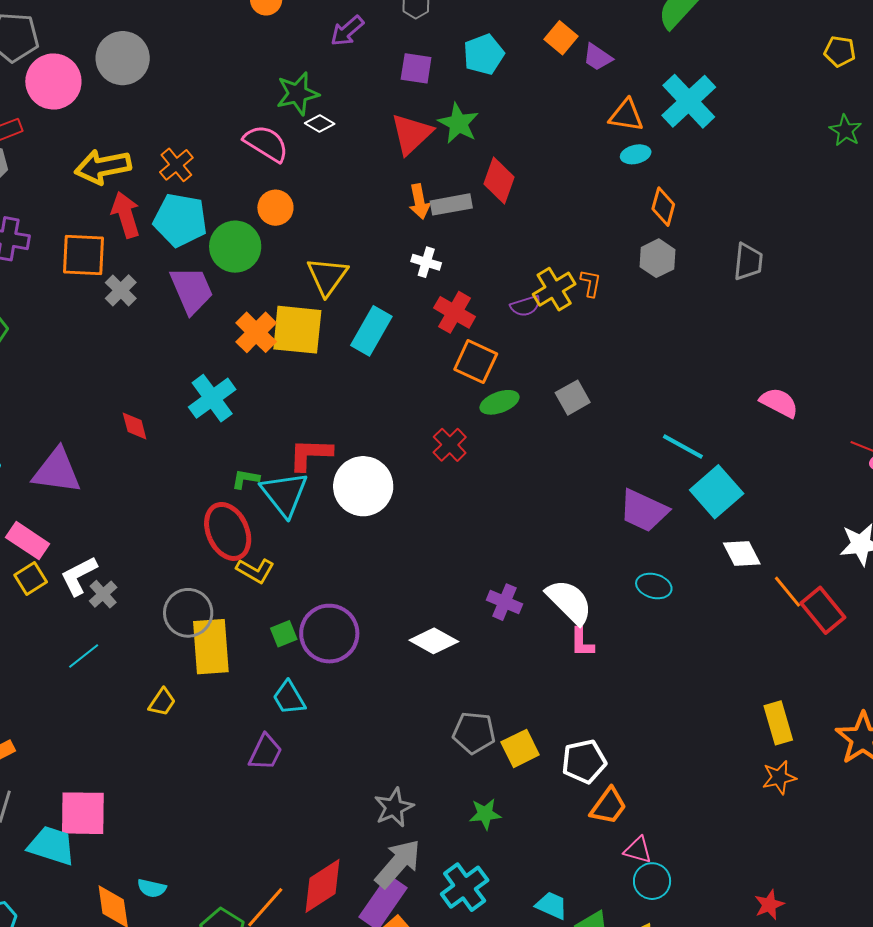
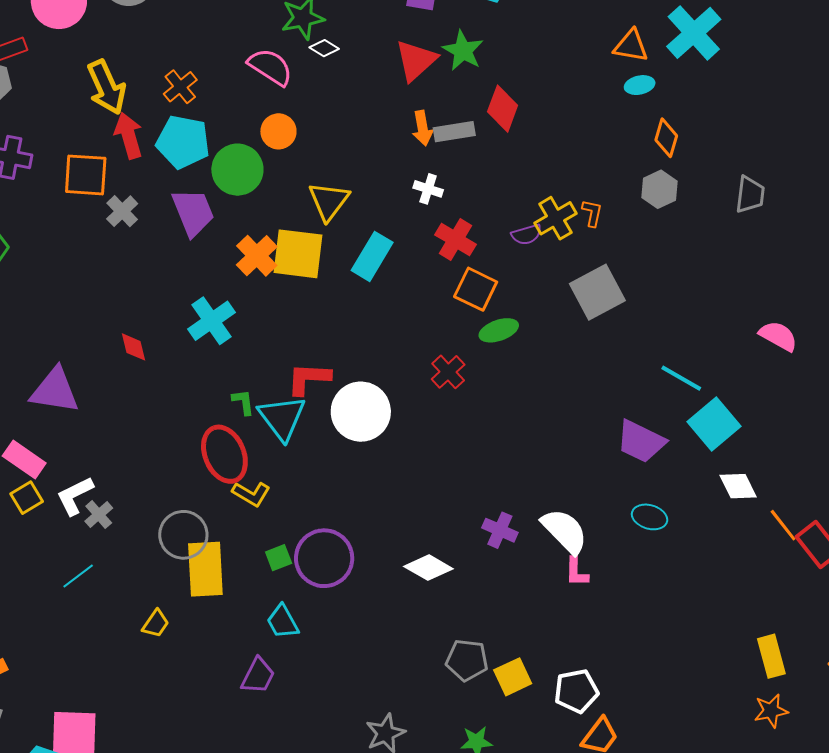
yellow arrow: (103, 167) -> (107, 87), turned -104
gray square: (573, 398) -> (597, 292), moved, size x1.6
green L-shape: (245, 479) -> (243, 402), turned 72

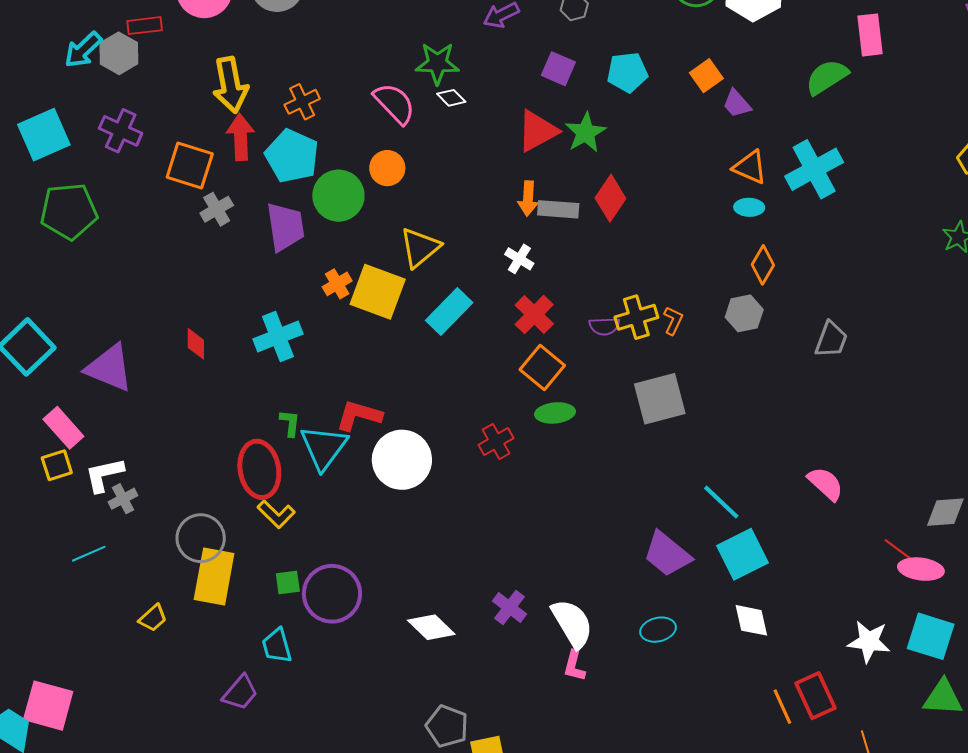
orange cross: (257, 256) -> (337, 284), size x0.7
cyan ellipse: (650, 517) -> (658, 630), turned -44
orange line: (783, 525) -> (782, 707), moved

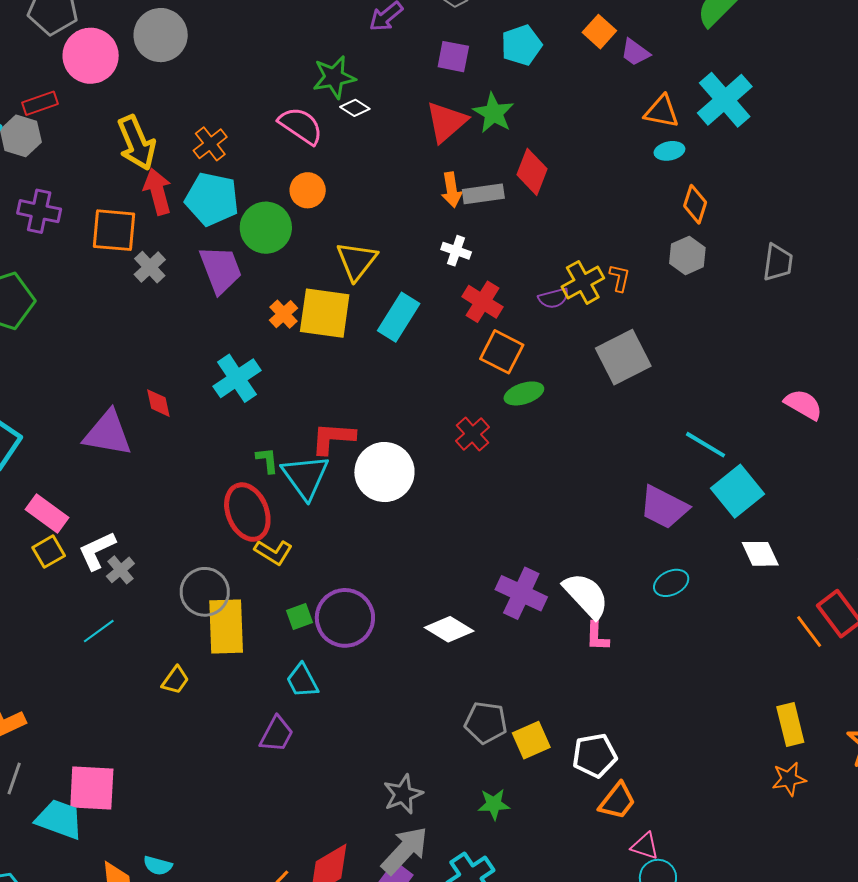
purple triangle: (109, 368) -> (108, 433), moved
purple cross: (509, 608) -> (521, 593), size x1.4

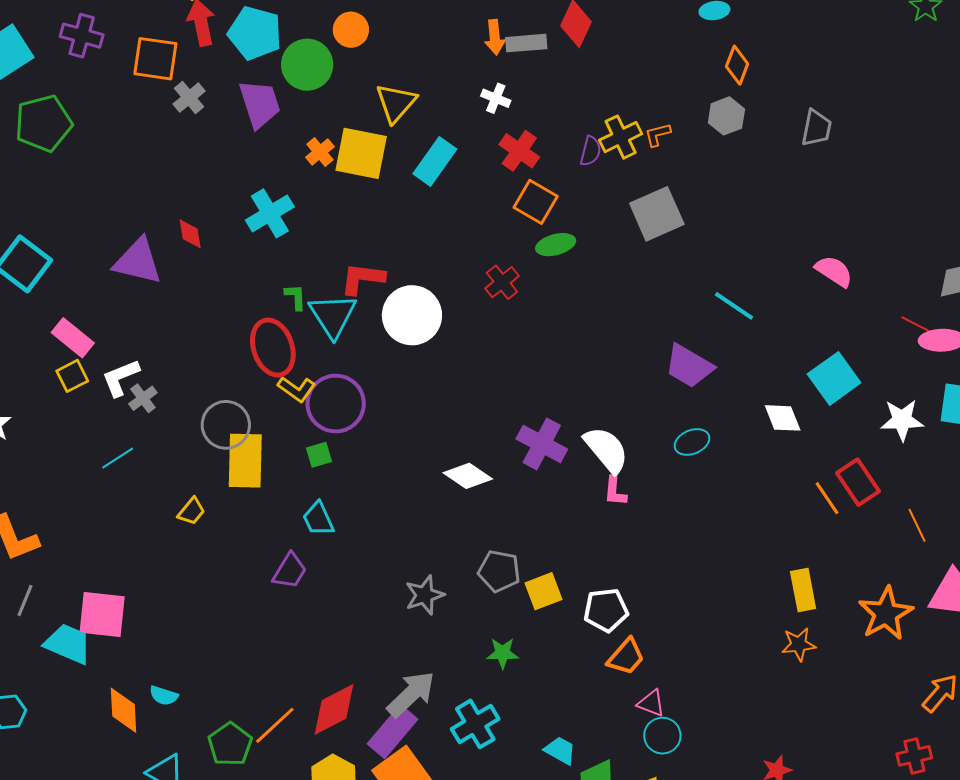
orange L-shape: (620, 278) -> (658, 135), turned -120
purple semicircle: (554, 298) -> (590, 151), turned -64
cyan square: (737, 491) -> (834, 378), moved
purple circle: (345, 618) -> (336, 404), moved
gray star: (403, 794) -> (425, 595), moved

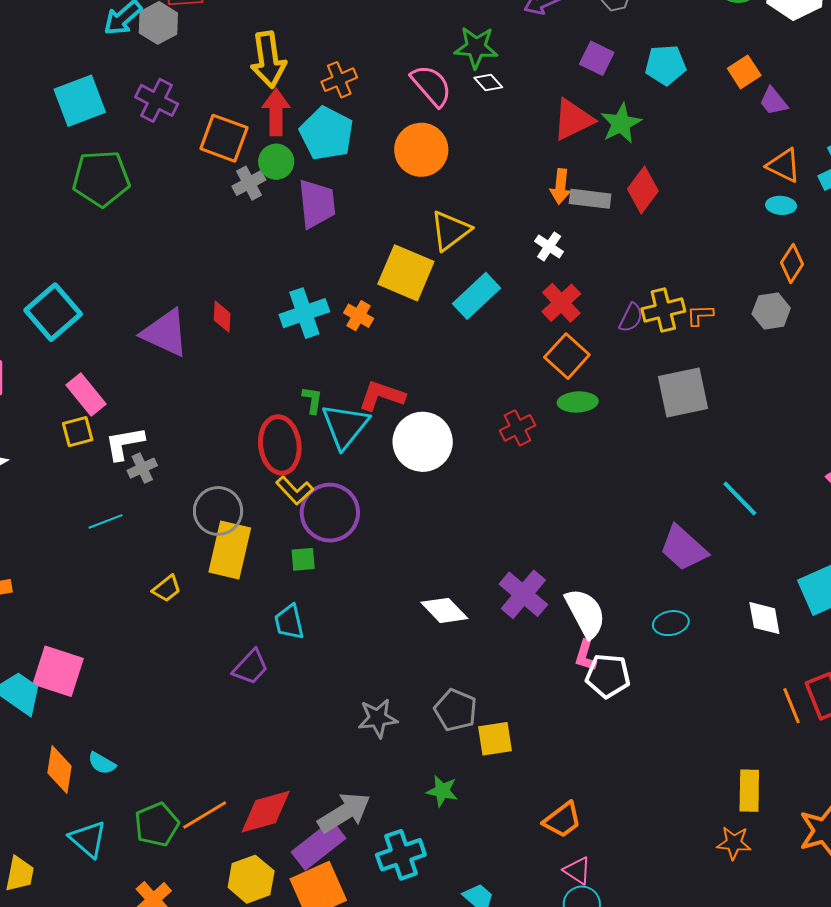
orange circle: (351, 30) -> (421, 150), size x1.5
green circle: (307, 65) -> (276, 162), moved, size x0.7
orange cross: (320, 152) -> (359, 316), moved, turned -32
white pentagon: (606, 610) -> (608, 676), moved

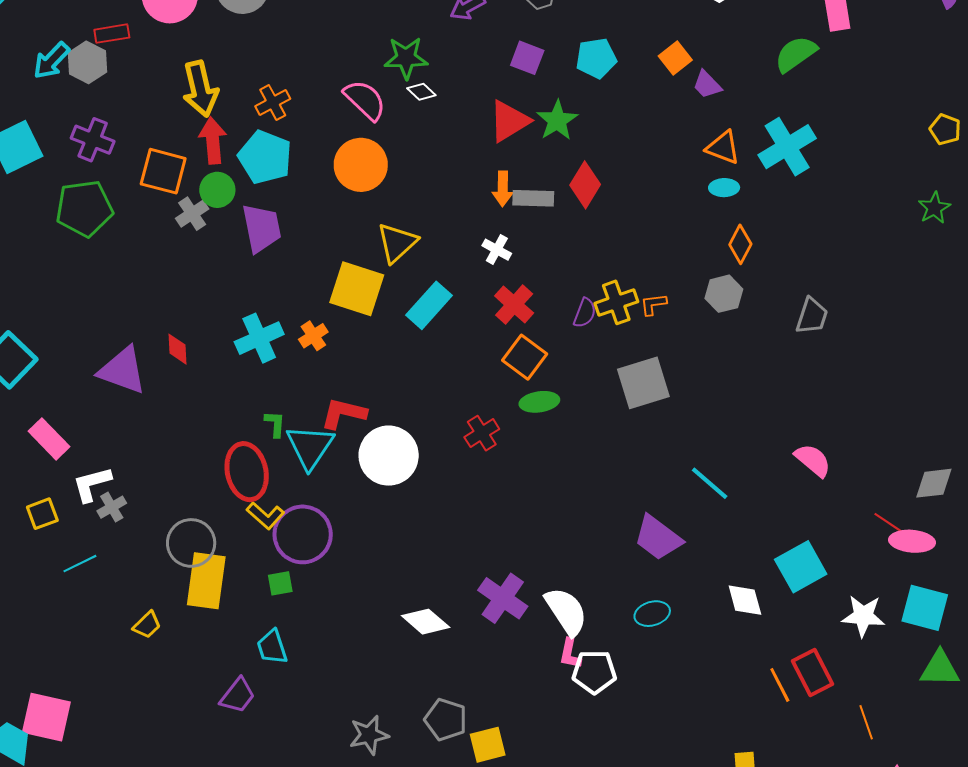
green pentagon: (101, 178) -> (84, 208), moved
orange cross: (359, 316) -> (313, 336), turned 32
yellow square: (78, 432) -> (42, 514), moved

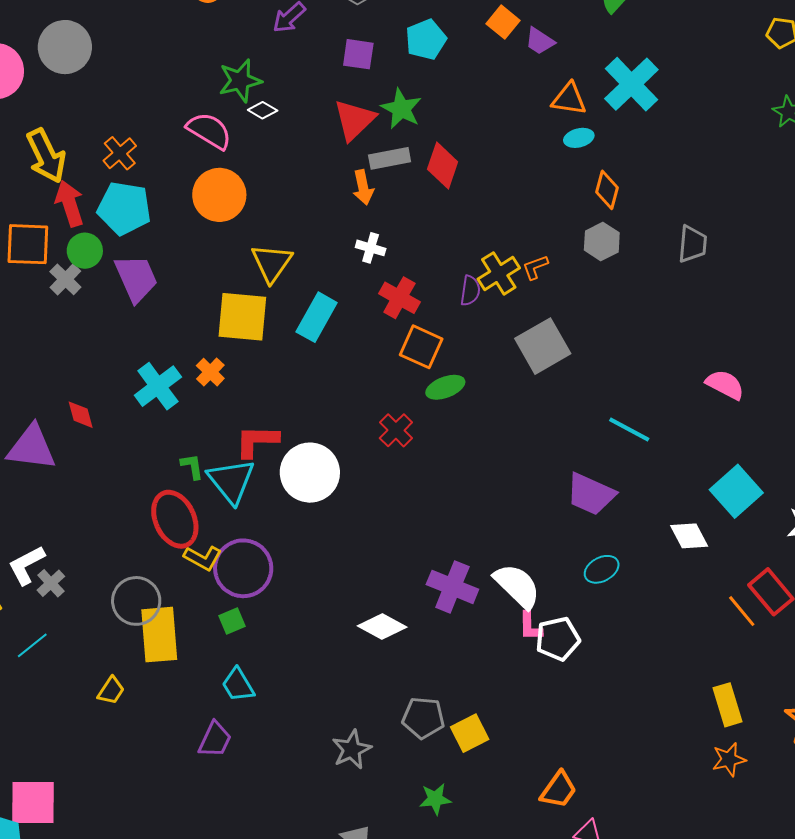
gray rectangle: (533, 198) -> (390, 158), moved

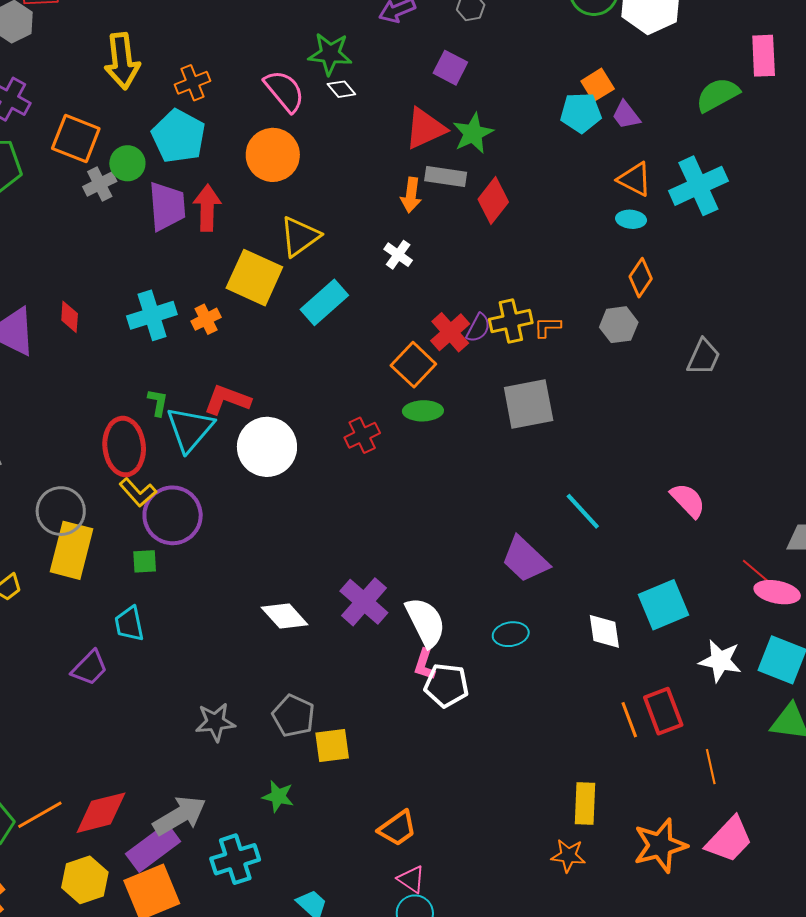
cyan pentagon: (426, 39) -> (581, 113), moved
red arrow: (70, 204) -> (207, 208), moved
red cross: (399, 298) -> (450, 332), moved

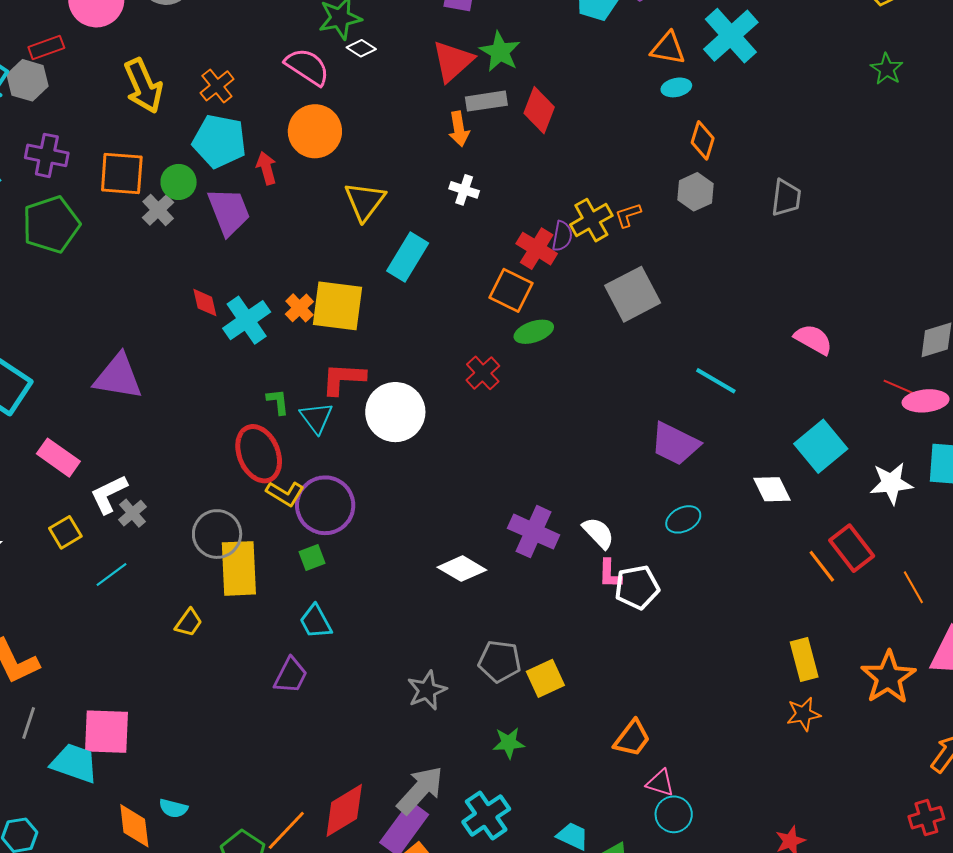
red arrow: (207, 208) -> (266, 168), moved, size x0.7
yellow square: (254, 278) -> (338, 306), moved
red diamond: (70, 317) -> (205, 303), moved
cyan triangle: (190, 429) -> (316, 418), size x0.7
white semicircle: (426, 622) -> (598, 533), size x0.7

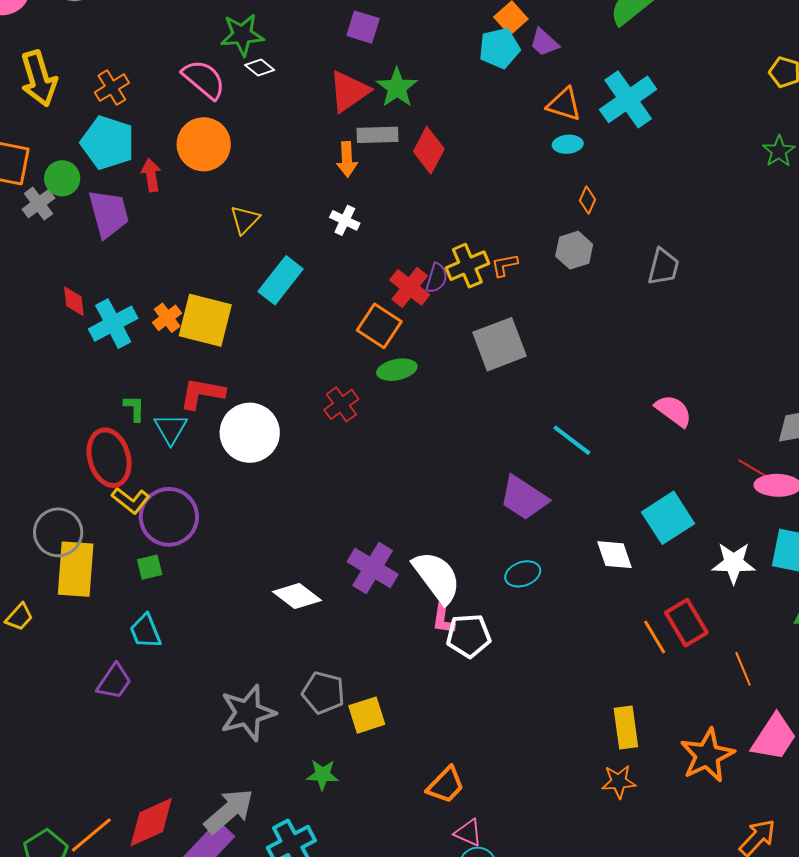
orange diamond: (703, 140) -> (588, 200), size x0.7
yellow triangle: (365, 201) -> (245, 220), size x0.7
white semicircle: (598, 533) -> (437, 577), size x1.6
gray star: (427, 690) -> (248, 713), size x1.4

